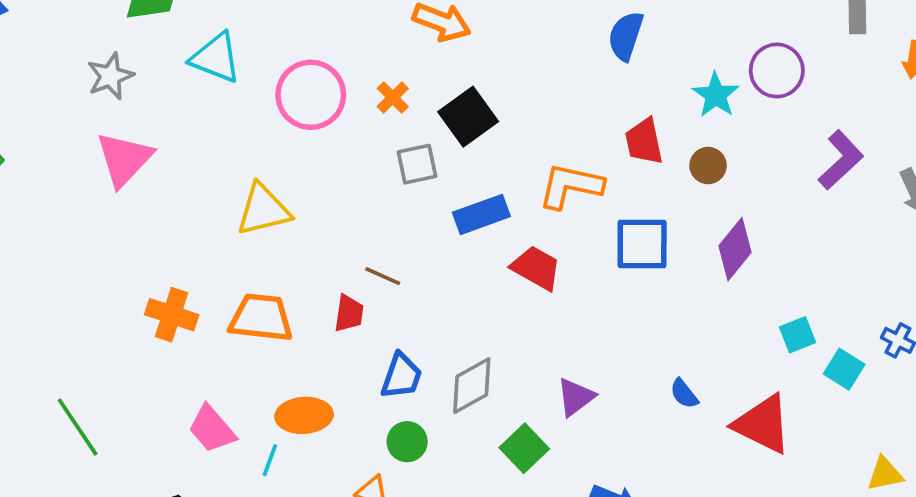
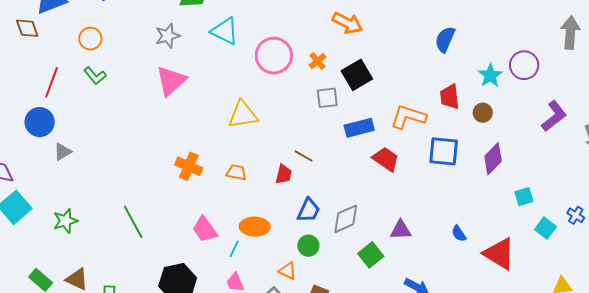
orange trapezoid: (261, 318) -> (236, 172), size x0.6
cyan square: (797, 335) -> (524, 197), moved
purple triangle: (576, 397) -> (401, 230), turned 30

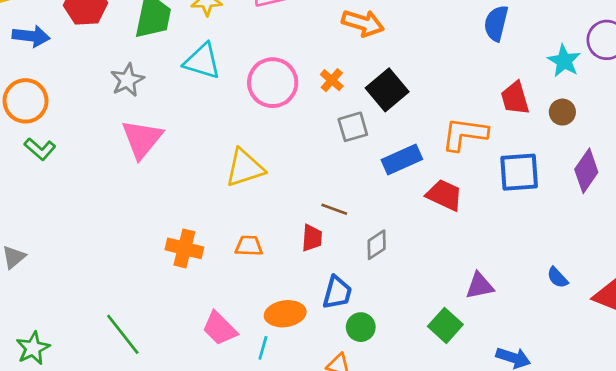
orange circle: (90, 39) -> (26, 101), size x1.4
blue trapezoid: (309, 210) -> (337, 293), moved
gray diamond: (346, 219) -> (377, 245), moved, size x0.7

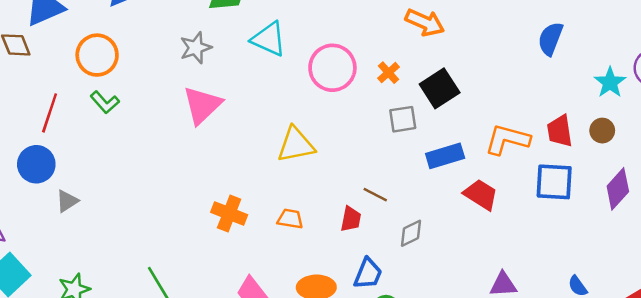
red trapezoid: (515, 98) -> (560, 131), moved

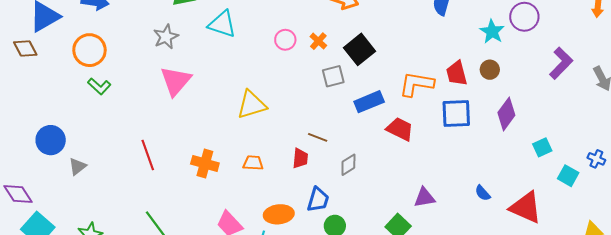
pink circle: (332, 68) -> (285, 40), moved, size x0.6
red line: (50, 113) -> (148, 155), moved, turned -32

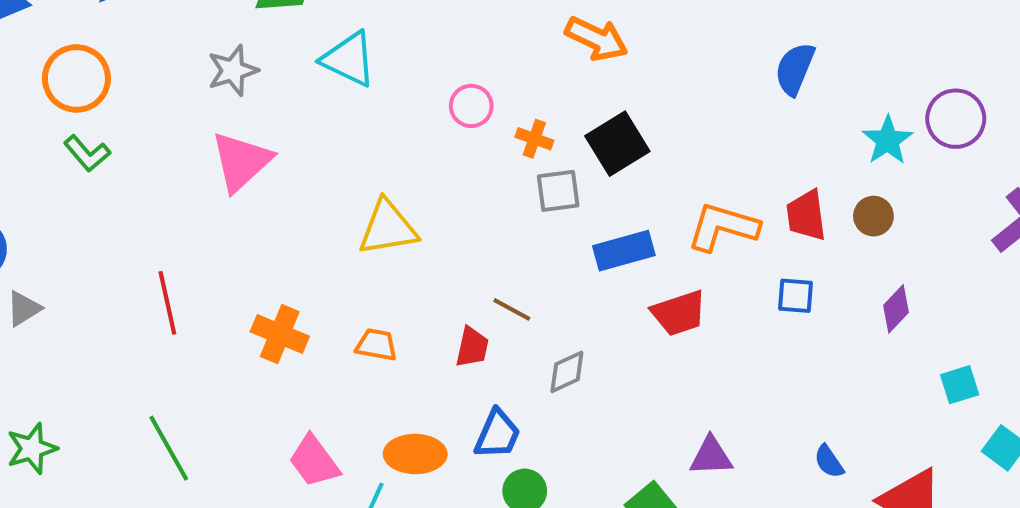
orange cross: (318, 41) -> (534, 139), moved, turned -30
blue square: (456, 114) -> (796, 296), size x0.6
purple diamond: (506, 114) -> (896, 309), size x0.7
red trapezoid: (400, 129) -> (679, 313), turned 128

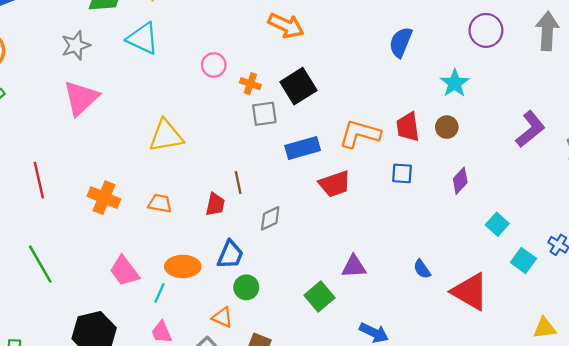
purple circle: (956, 119) -> (486, 30), moved
brown line: (512, 309) -> (238, 182), turned 50
cyan square: (960, 385) -> (497, 224), turned -30

